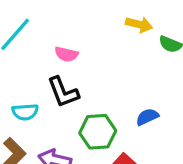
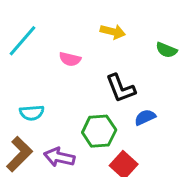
yellow arrow: (139, 24) -> (113, 32), moved
black L-shape: (63, 92) -> (121, 88), moved

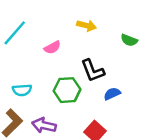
pink semicircle: (70, 59) -> (52, 47), turned -42
green hexagon: (99, 131) -> (67, 90), moved

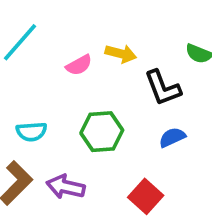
yellow arrow: (86, 26) -> (121, 54), moved
black L-shape: (93, 71) -> (163, 88), moved

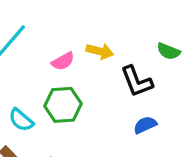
cyan semicircle: (31, 132) -> (21, 120), turned 44
green hexagon: (102, 132) -> (63, 105), moved

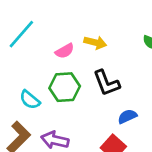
black L-shape: (137, 81) -> (106, 83), moved
blue semicircle: (145, 125) -> (127, 116), moved

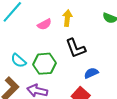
yellow arrow: (95, 43) -> (67, 18), turned -98
green hexagon: (65, 87) -> (44, 64), moved

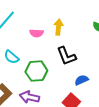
pink semicircle: (44, 24) -> (36, 33), turned 32
cyan semicircle: (19, 61) -> (11, 57), moved

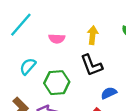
yellow arrow: (58, 27) -> (93, 35), moved
cyan semicircle: (11, 57) -> (28, 66), turned 91

